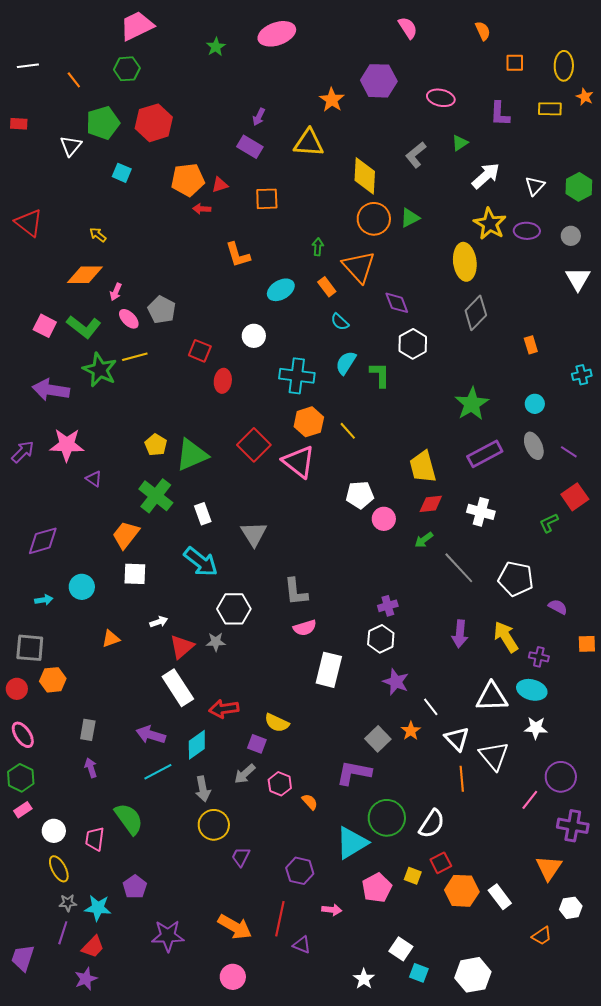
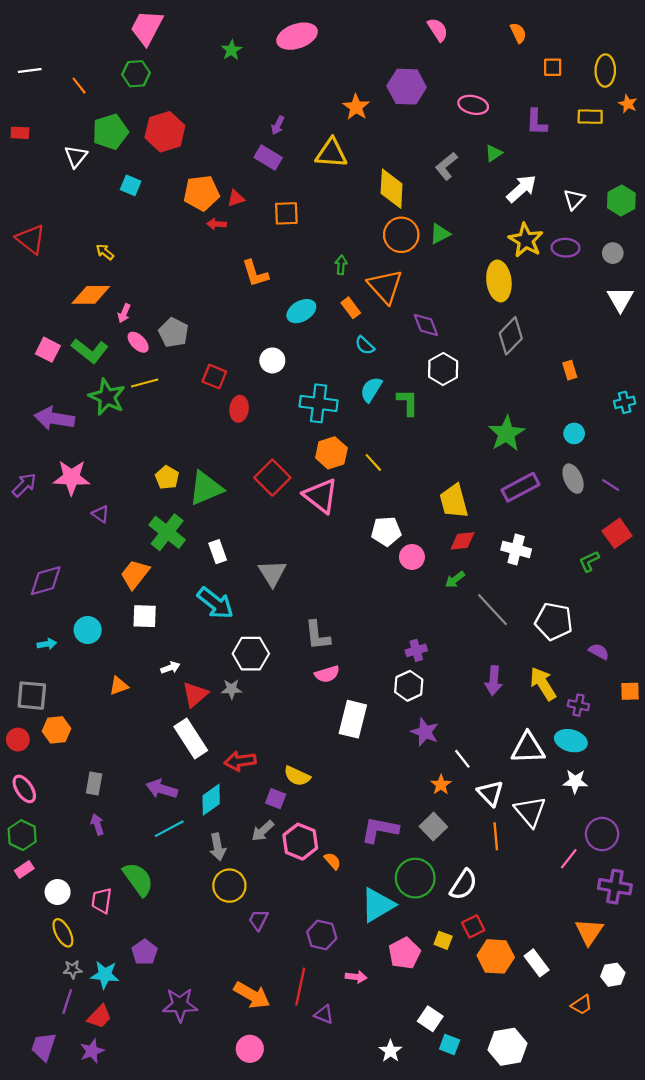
pink trapezoid: (137, 26) -> (147, 28), turned -36
gray square: (378, 739) -> (433, 827), moved
pink hexagon: (280, 784) -> (300, 842), size x1.4
purple trapezoid: (23, 958) -> (44, 1047), moved

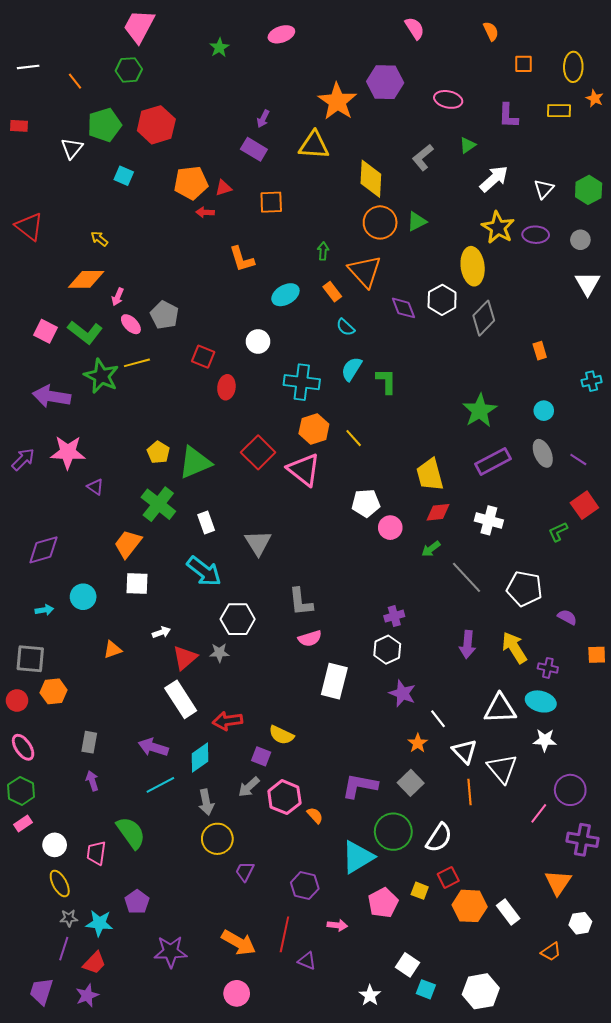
pink ellipse: (297, 36) -> (281, 34), size x0.7
orange star: (356, 107) -> (337, 101), size x1.5
white hexagon: (443, 369) -> (442, 300), moved

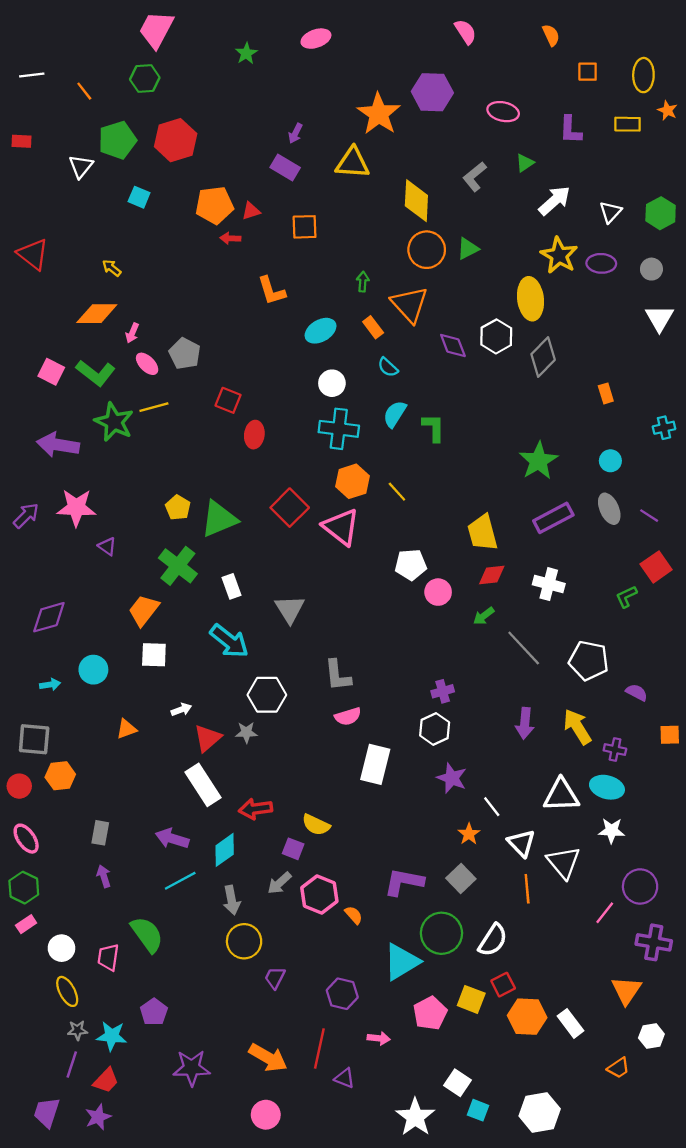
white circle: (258, 341) -> (332, 383), moved
yellow square: (420, 891) -> (471, 999), size x1.4
white star: (370, 995) -> (415, 1117), size x1.6

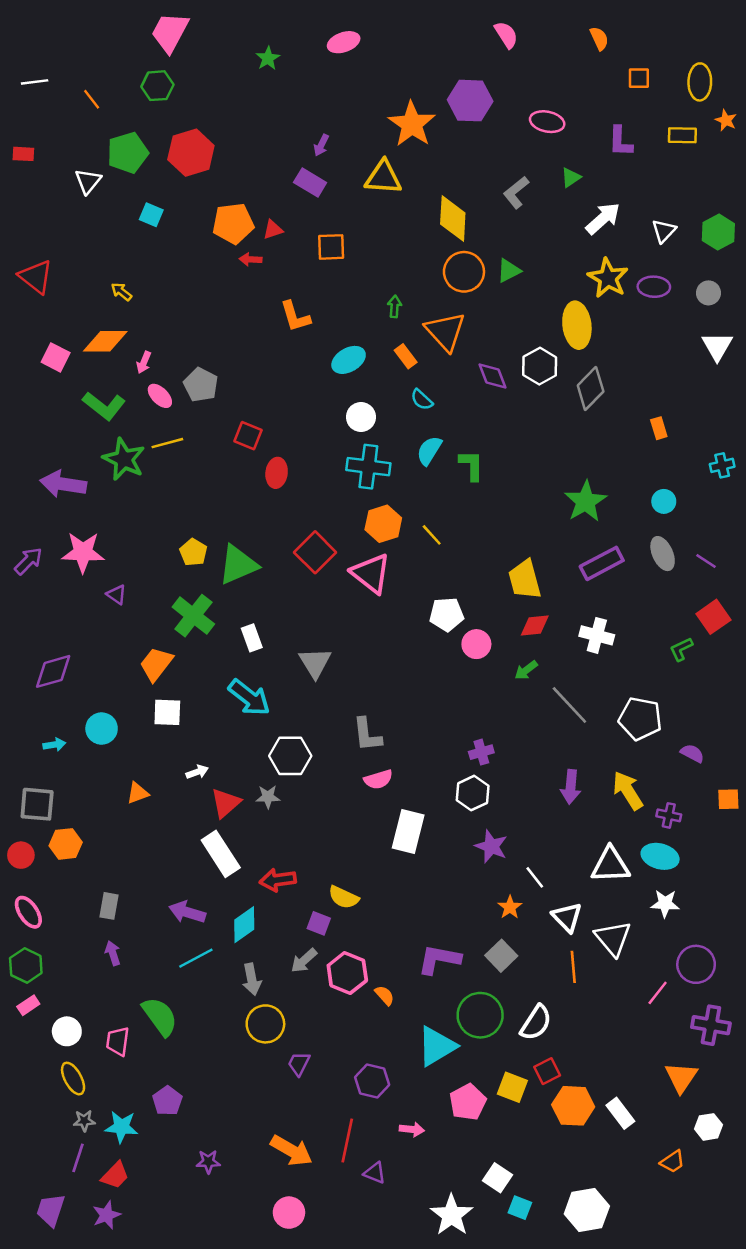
pink square: (51, 372) -> (56, 357), moved
purple star: (192, 1068) -> (208, 1162), size x0.6

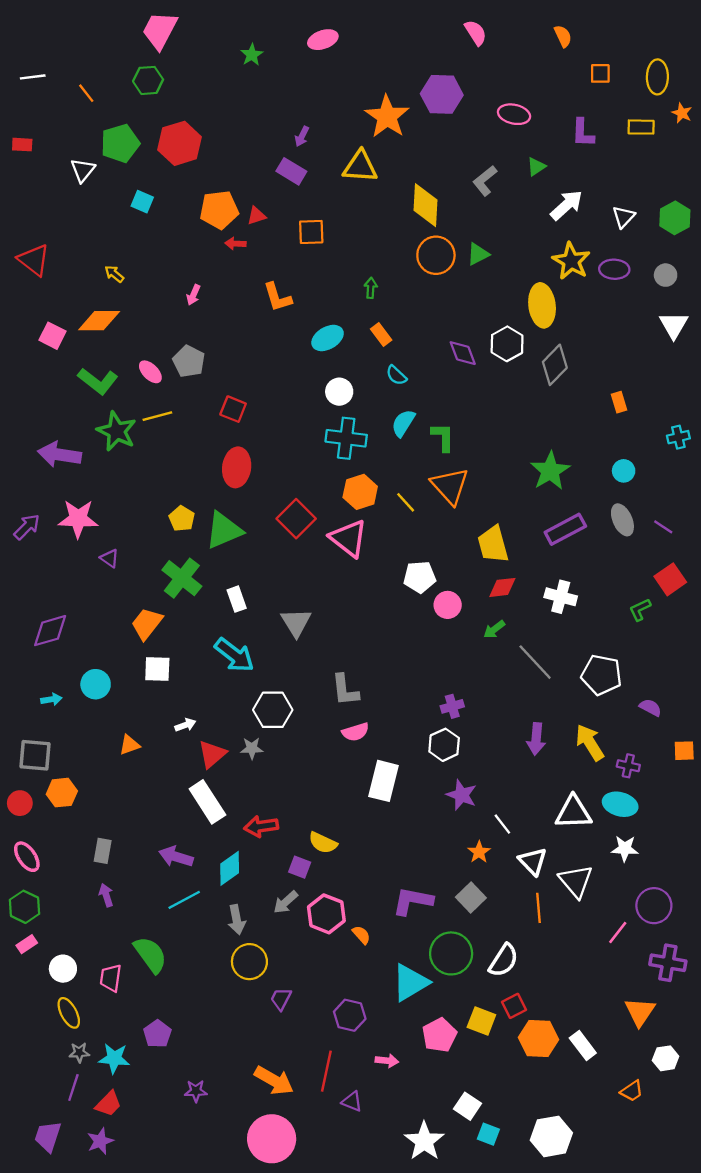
orange triangle: (445, 331) -> (450, 486), moved
pink arrow: (144, 362) -> (193, 295), moved
red ellipse: (277, 473) -> (237, 467), moved, size x1.4
pink circle: (289, 1213) -> (272, 1139), size x1.6

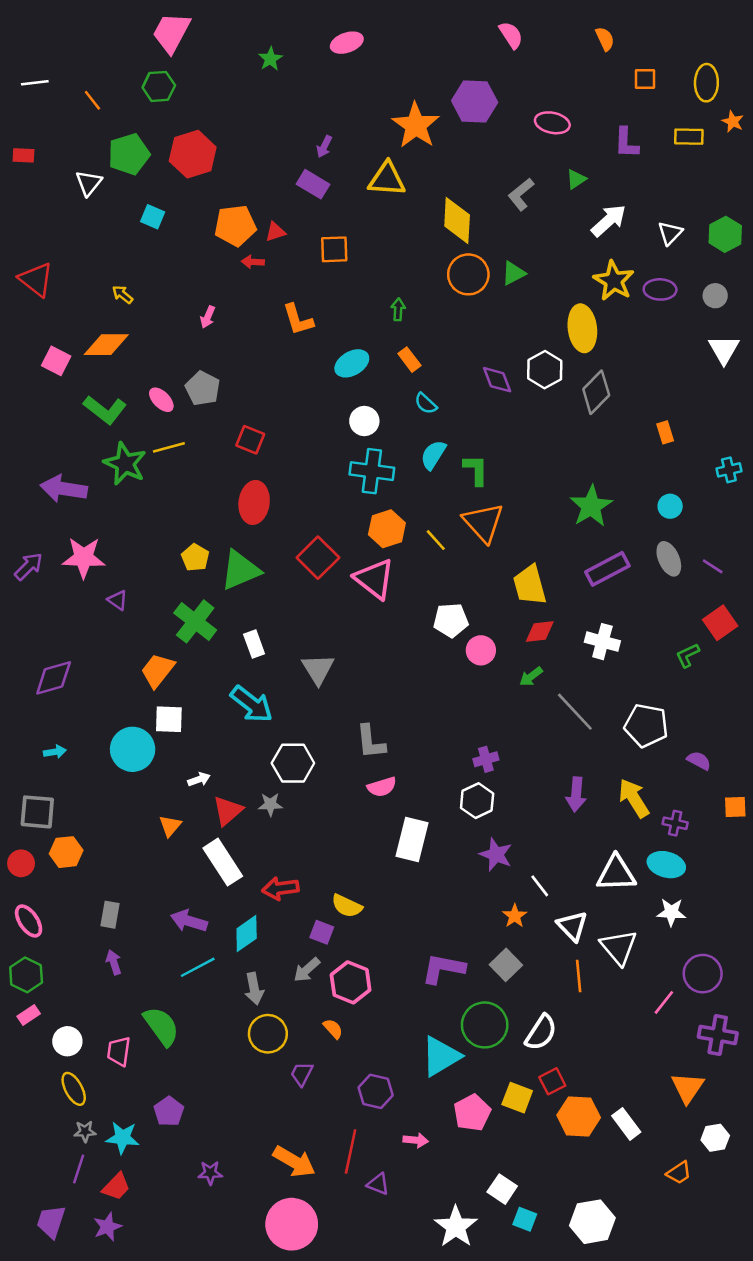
cyan circle: (96, 684) -> (133, 749), moved, size x1.4
orange triangle: (129, 745) -> (170, 826), moved, turned -30
orange semicircle: (361, 935) -> (333, 1029), moved

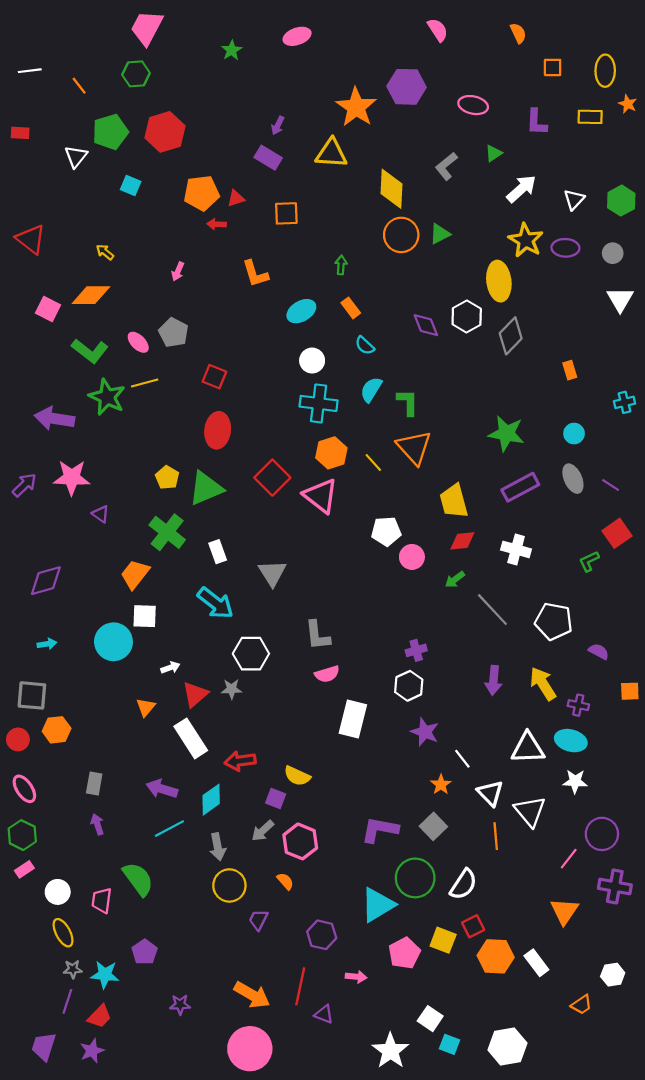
green star: (591, 506) -> (506, 434), turned -30
orange triangle: (688, 1088) -> (564, 911), moved

